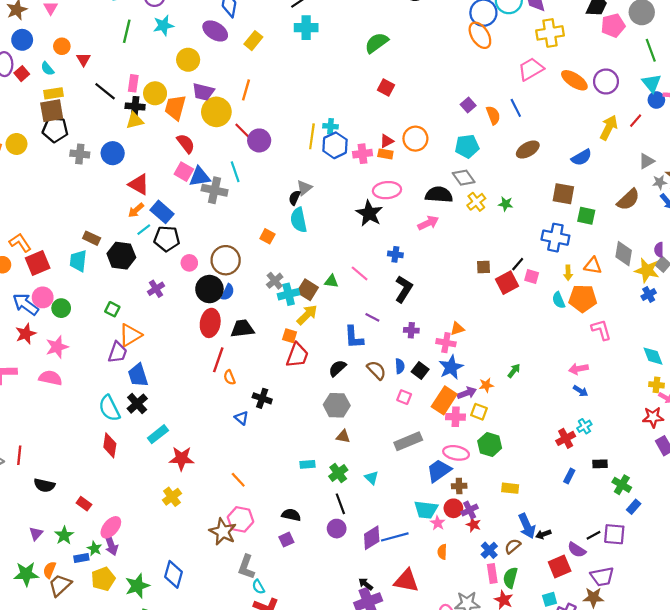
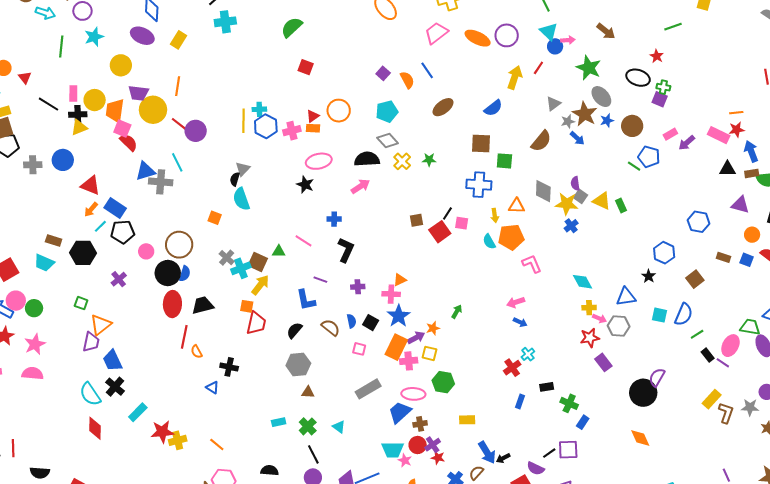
pink square: (184, 172) -> (122, 128), moved
black star: (369, 213) -> (305, 185), size x0.7
cyan trapezoid: (78, 261) -> (44, 263), turned -65
yellow cross: (172, 497) -> (178, 440), moved, turned 30

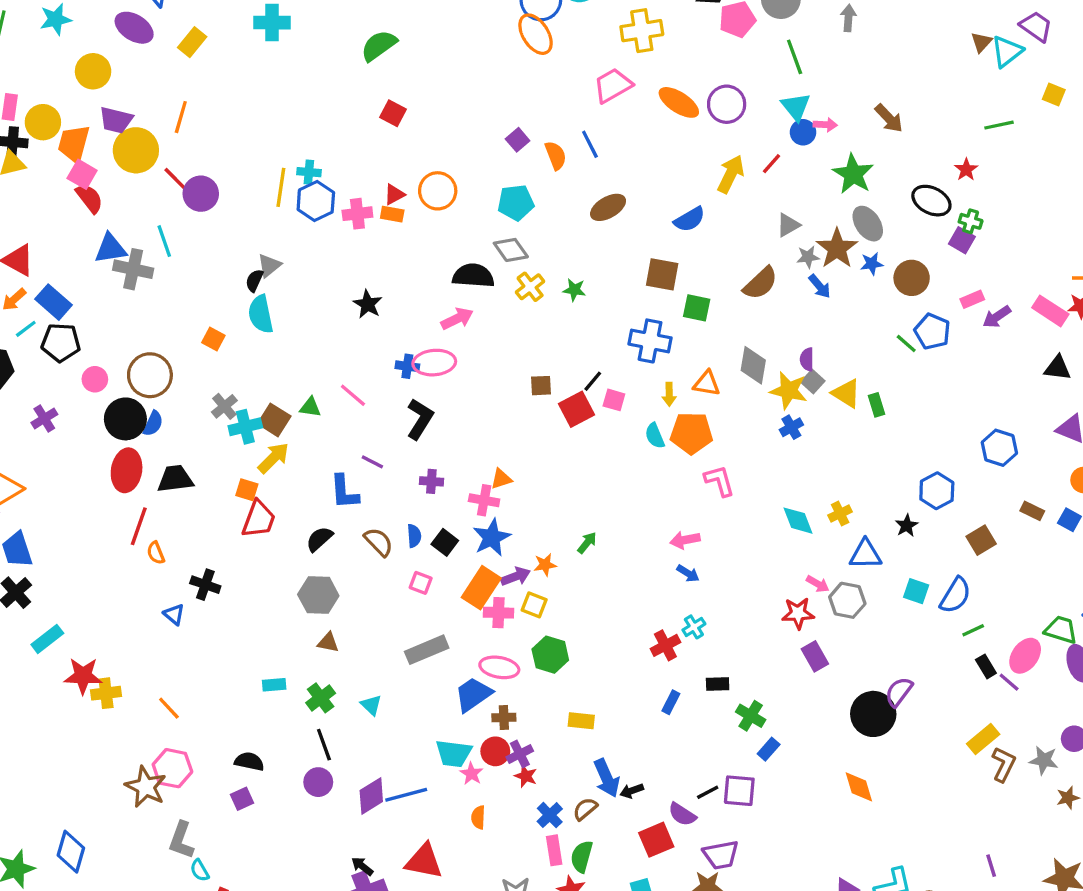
pink ellipse: (319, 161) -> (434, 363), moved
yellow cross: (589, 308) -> (840, 513), moved, turned -32

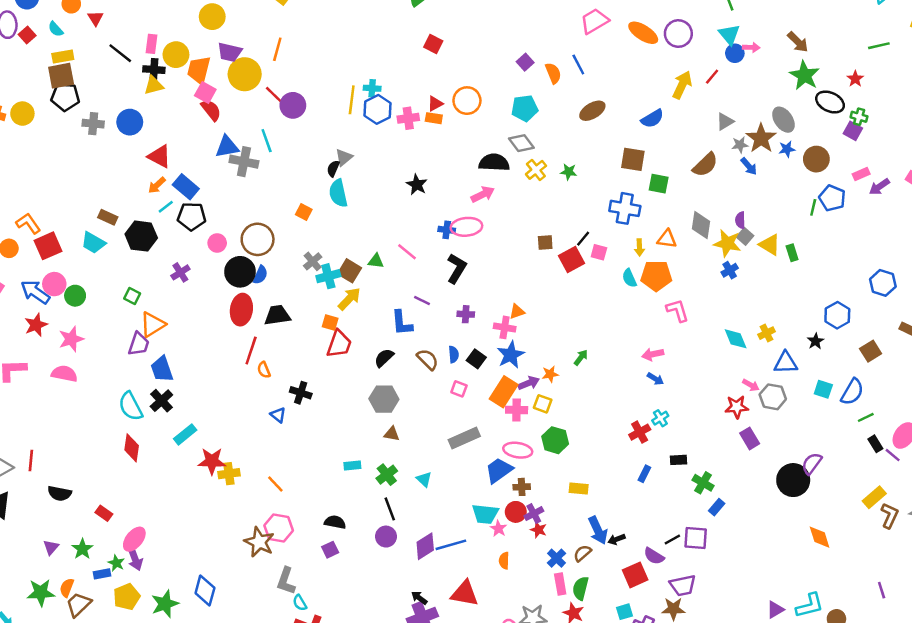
green star: (853, 174) -> (805, 75), moved
green line: (906, 344) -> (813, 207), turned 63
orange diamond: (859, 787) -> (820, 537), moved

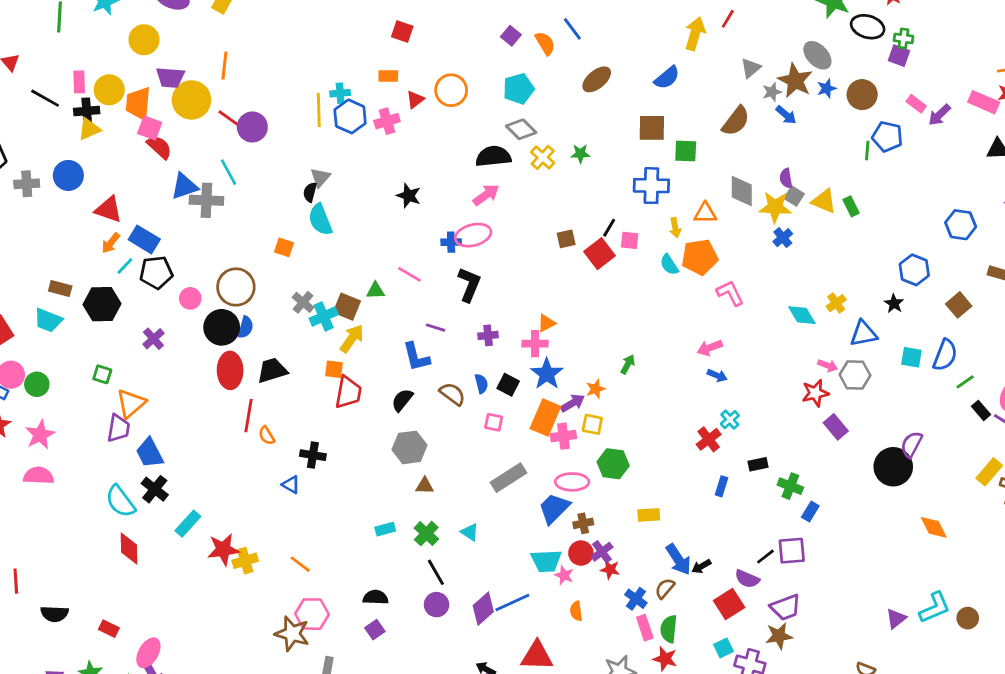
orange rectangle: (434, 118) -> (388, 76), moved
pink rectangle: (861, 174) -> (916, 104), turned 70

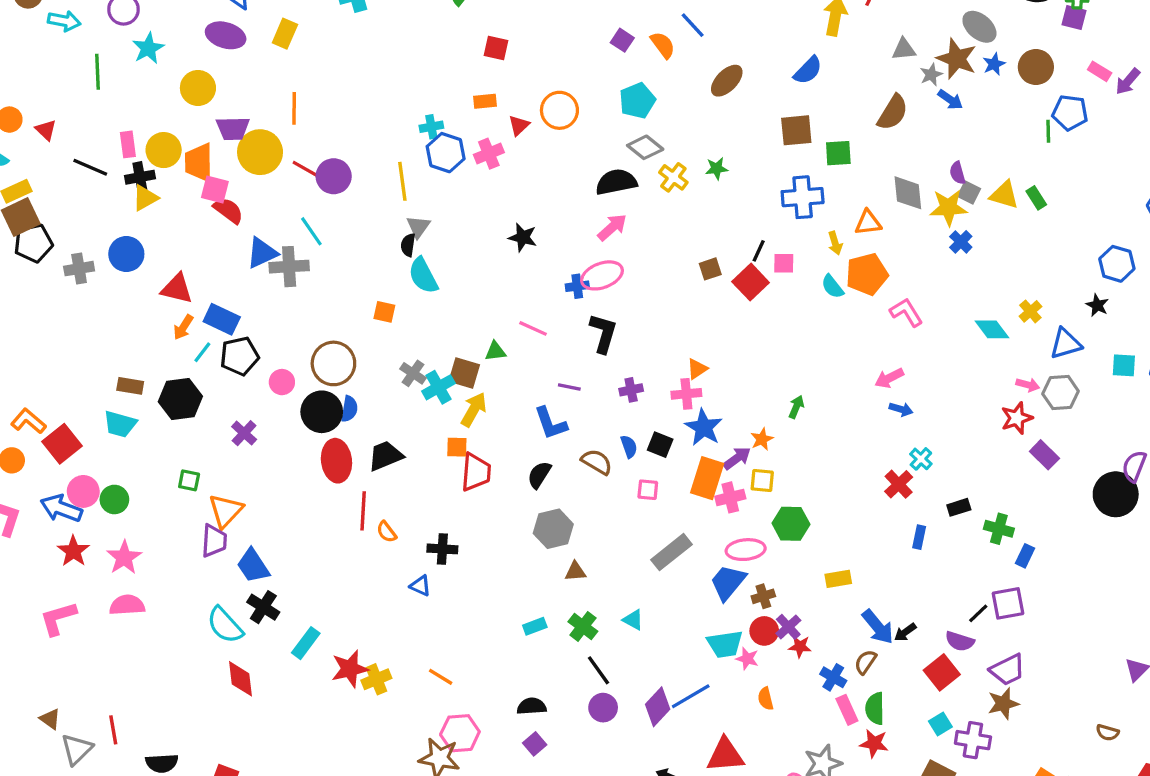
gray triangle: (751, 68) -> (904, 49), turned 40
yellow line: (319, 110) -> (402, 181), moved

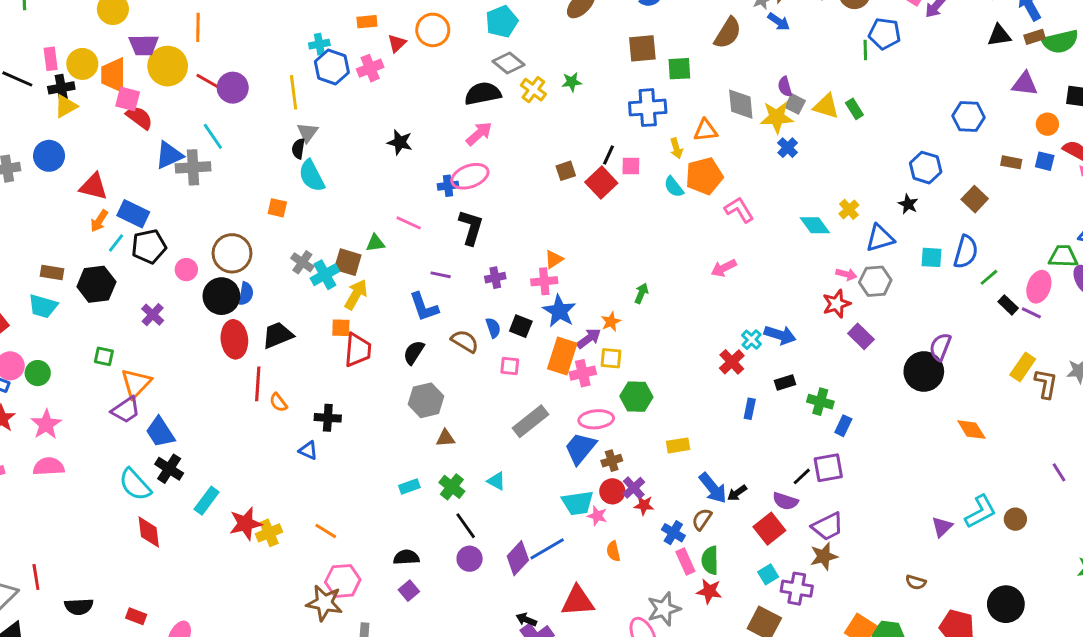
blue arrow: (901, 409) -> (780, 335), moved, size x1.5
purple trapezoid: (214, 541) -> (126, 410), turned 52

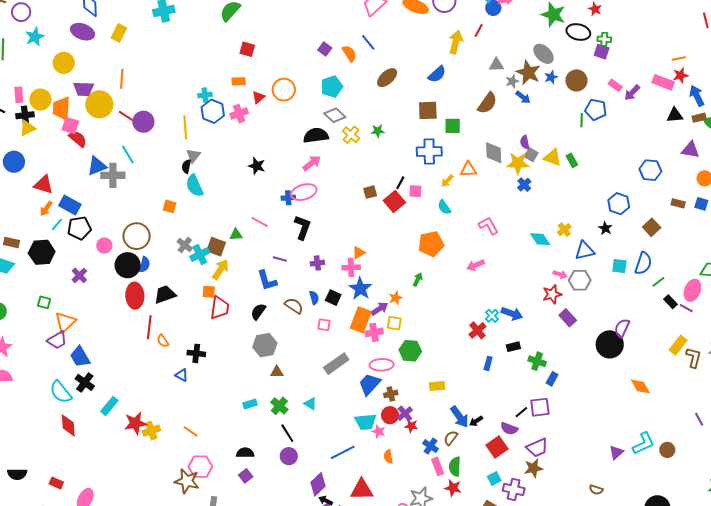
yellow arrow: (676, 148) -> (447, 181), turned 56
orange pentagon: (704, 176) -> (431, 244), moved
purple diamond: (518, 558) -> (318, 484), moved

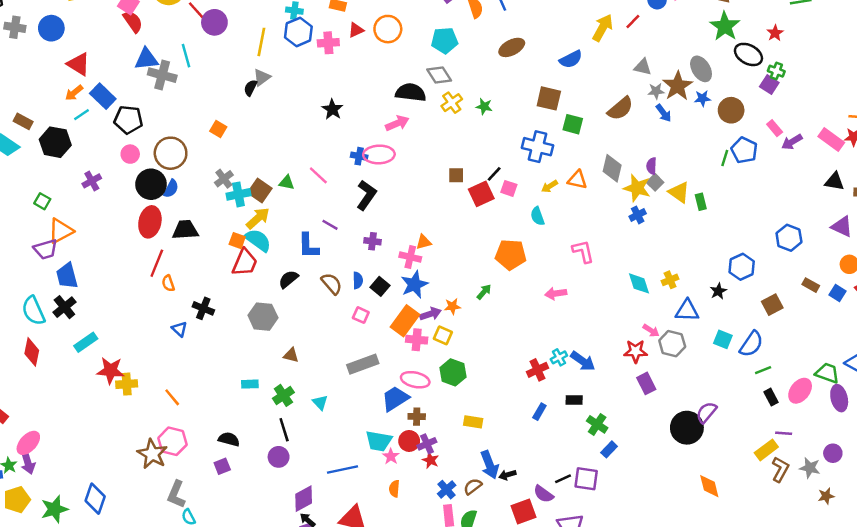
cyan semicircle: (194, 186) -> (258, 240), moved, turned 135
black pentagon: (79, 228) -> (128, 120), moved
purple line: (686, 308) -> (784, 433), moved, turned -40
gray hexagon: (265, 345) -> (263, 317), moved

